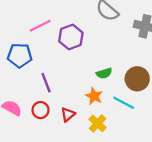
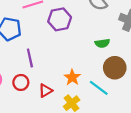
green semicircle: (104, 73) -> (102, 43), moved

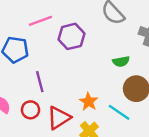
red triangle: (45, 91) -> (59, 118), size x1.5

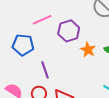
orange star: (89, 102) -> (88, 50), moved

